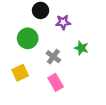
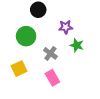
purple star: (63, 22) -> (66, 27), moved

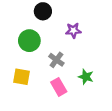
green star: (77, 45) -> (86, 77), moved
yellow square: (19, 69) -> (21, 77), turned 35

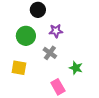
purple star: (73, 30) -> (56, 31), moved
pink rectangle: (59, 87) -> (58, 87), moved

